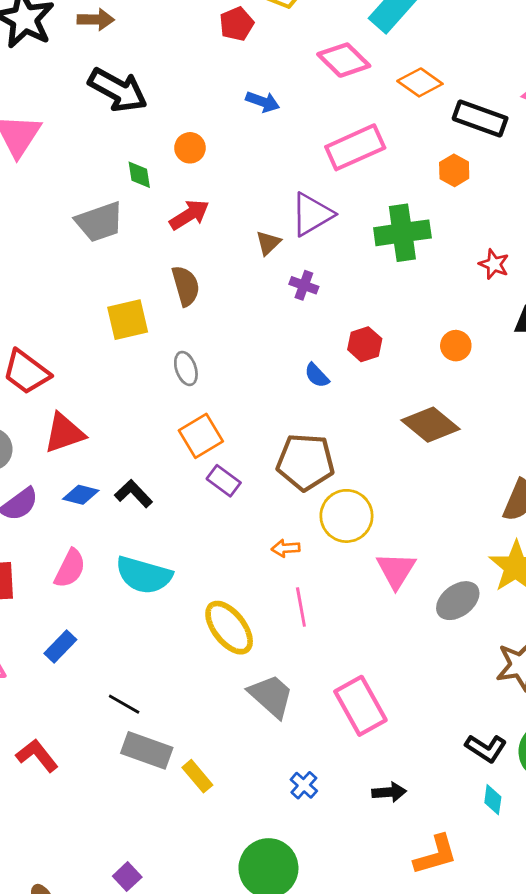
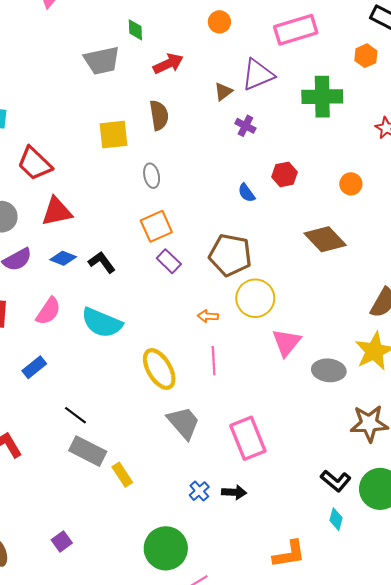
orange circle: (190, 148) -> (219, 22), moved
gray ellipse: (458, 601) -> (329, 370), turned 36
black arrow: (389, 792) -> (234, 492), moved

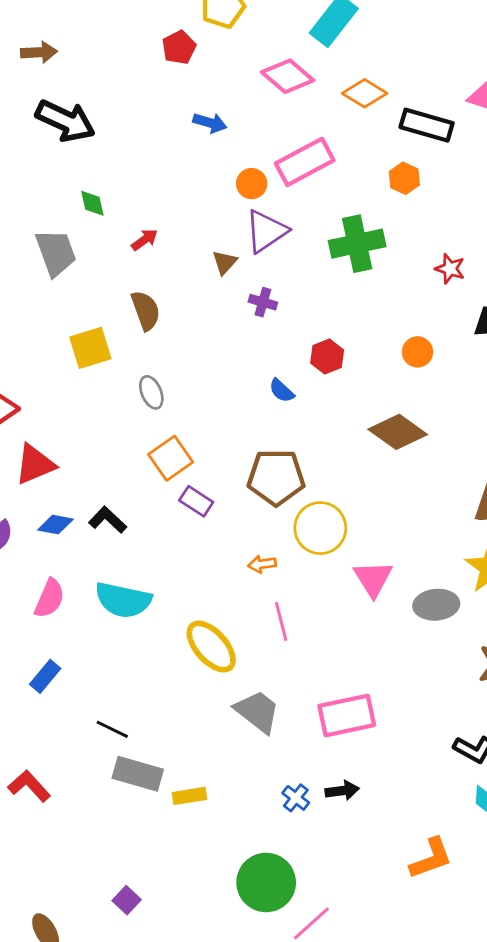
orange circle: (219, 22) -> (252, 184), moved
gray trapezoid: (102, 61) -> (56, 253), turned -87
red arrow: (168, 64) -> (145, 240), size x0.7
pink rectangle: (248, 438) -> (347, 715), turned -69
yellow rectangle: (122, 475) -> (190, 796), turned -55

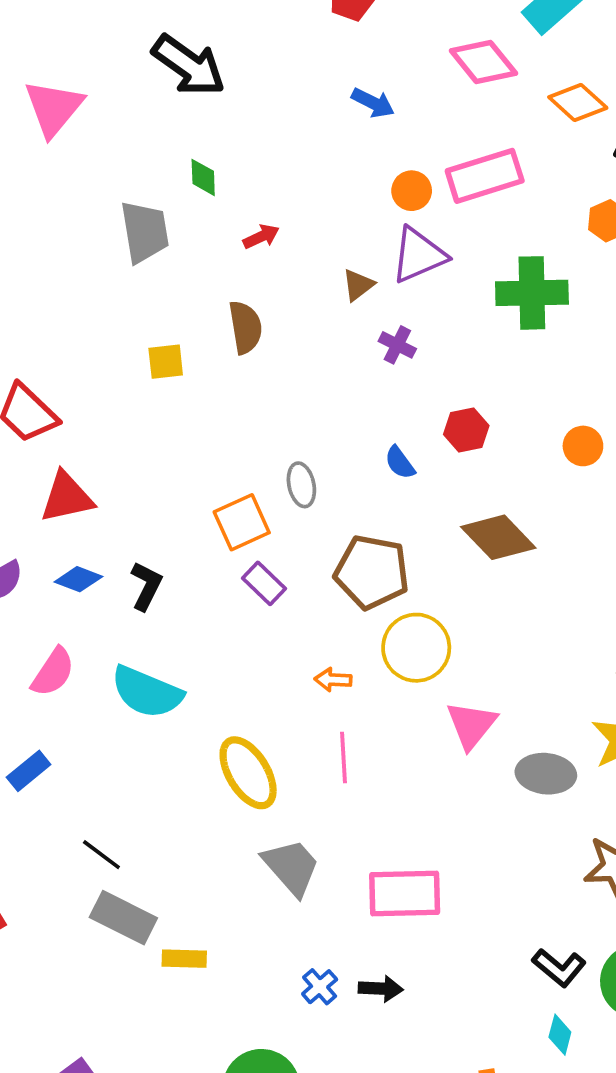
yellow square: (90, 348) -> (166, 362), size x0.7
gray ellipse: (151, 392) -> (301, 485), moved
brown diamond: (398, 432) -> (498, 537), moved
black L-shape: (108, 520) -> (146, 586), turned 63

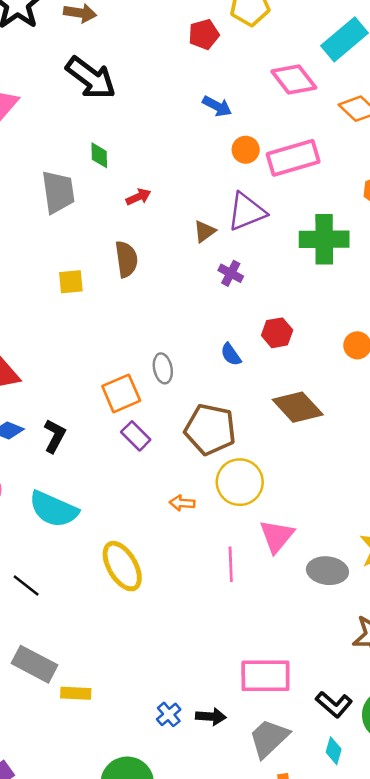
orange circle: (412, 191) -> (246, 150), moved
pink line: (343, 758) -> (231, 564), moved
black line: (101, 855) -> (26, 586), moved
gray trapezoid: (291, 867) -> (269, 738), moved, turned -93
pink rectangle: (405, 894) -> (265, 676), moved

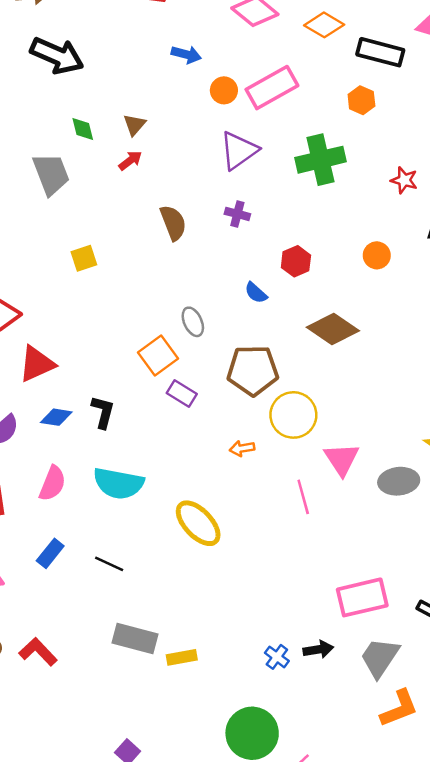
brown triangle: (205, 231) -> (135, 125), moved
brown semicircle: (126, 259) -> (173, 223), moved

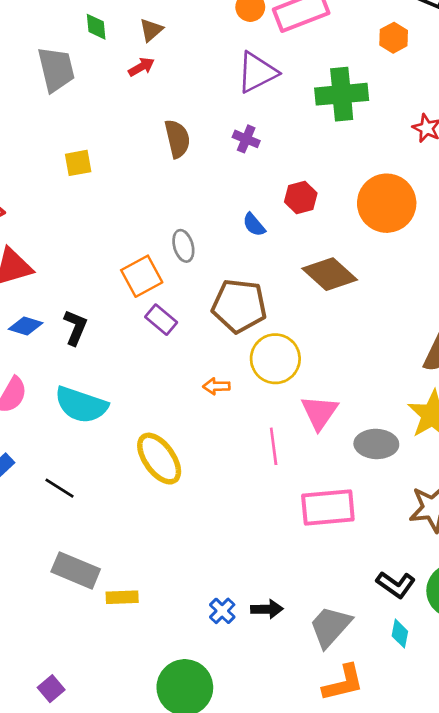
orange circle: (377, 255) -> (387, 203), size x2.0
pink rectangle: (362, 597) -> (328, 508), moved

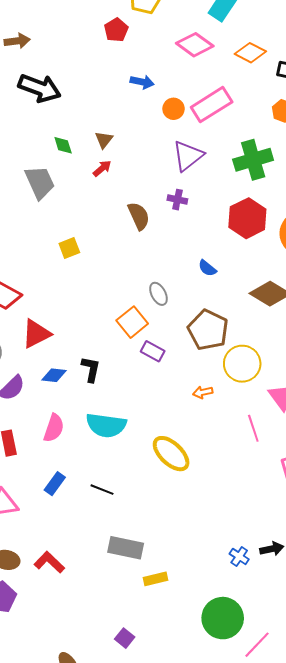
purple cross: (246, 139) -> (177, 200), moved
red hexagon: (301, 197) -> (247, 218), moved, size x1.6
brown pentagon: (239, 306) -> (208, 330), turned 30
yellow rectangle: (122, 597) -> (155, 579), moved

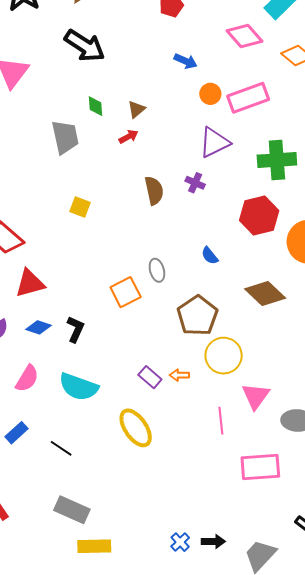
yellow square: (69, 248) -> (80, 207), turned 30
purple rectangle: (153, 351) -> (150, 377), moved
yellow rectangle: (155, 579) -> (94, 546), size x1.4

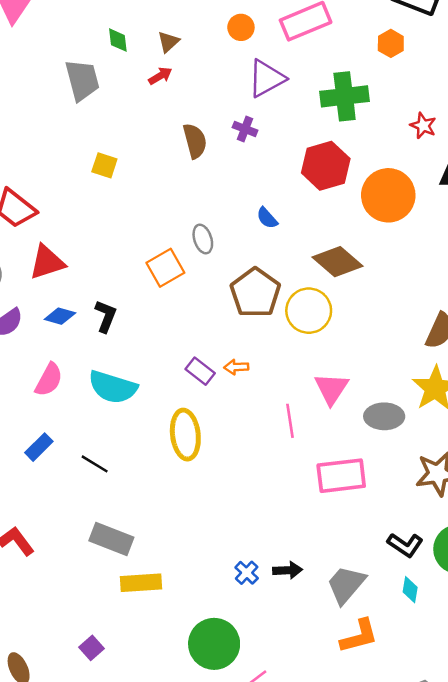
orange circle: (210, 94) -> (241, 27), moved
yellow circle: (224, 356) -> (309, 311), moved
yellow ellipse: (136, 428) -> (185, 435), turned 30

